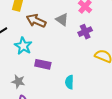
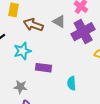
purple cross: (85, 32) -> (83, 32), size x1.6
cyan star: (23, 46) -> (22, 51), turned 30

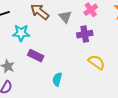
purple cross: (83, 32) -> (85, 34), size x0.7

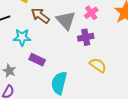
gray triangle: (65, 17) -> (66, 20), size x1.5
cyan semicircle: (57, 79) -> (59, 83), size x1.6

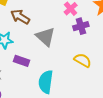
gray triangle: (66, 20) -> (45, 37), moved
purple cross: (86, 37) -> (81, 26), moved

